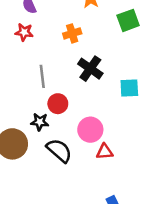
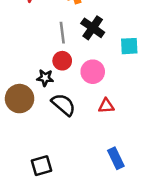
gray line: (42, 76) -> (62, 33), moved
pink circle: (90, 130) -> (93, 72), moved

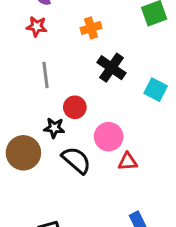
gray line: (62, 33) -> (45, 75), moved
cyan square: (129, 46) -> (156, 90), turned 30
pink circle: (93, 72) -> (109, 137), moved

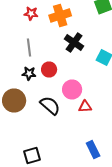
red star: (37, 27) -> (31, 14), moved
orange cross: (91, 28) -> (60, 16), size x1.5
black star: (54, 128) -> (29, 74), moved

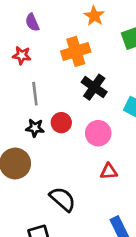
red star: (31, 14) -> (22, 55), moved
pink circle: (72, 90) -> (98, 133), moved
black semicircle: (50, 106) -> (63, 199), moved

